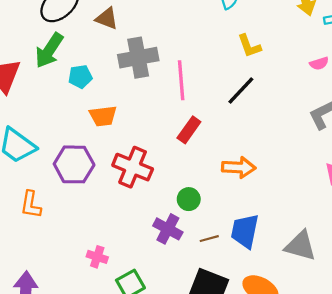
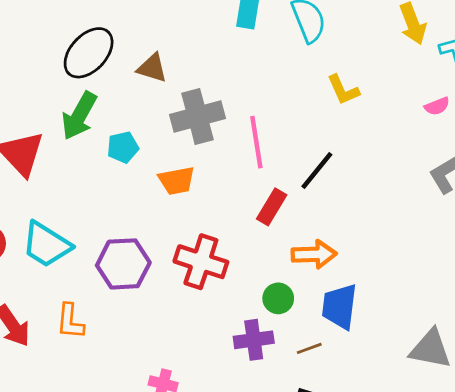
black line: (241, 90) -> (317, 170), moved
orange trapezoid: (103, 116) -> (177, 181), moved
orange arrow: (239, 167) -> (314, 254), moved
purple cross: (168, 229) -> (254, 340), turned -32
blue trapezoid: (245, 231) -> (340, 306), moved

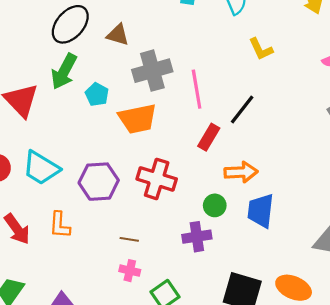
cyan pentagon: (123, 147) -> (97, 94), turned -30
orange trapezoid: (177, 181) -> (138, 119), size x1.4
brown line: (309, 348) -> (129, 239), moved, turned 30

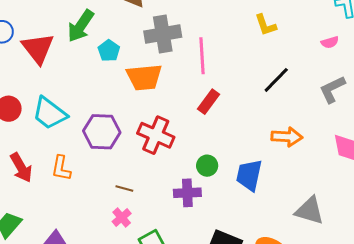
black line: (242, 109) -> (276, 80), moved
orange arrow: (241, 172) -> (287, 137), moved
pink cross: (130, 271) -> (122, 218), turned 30

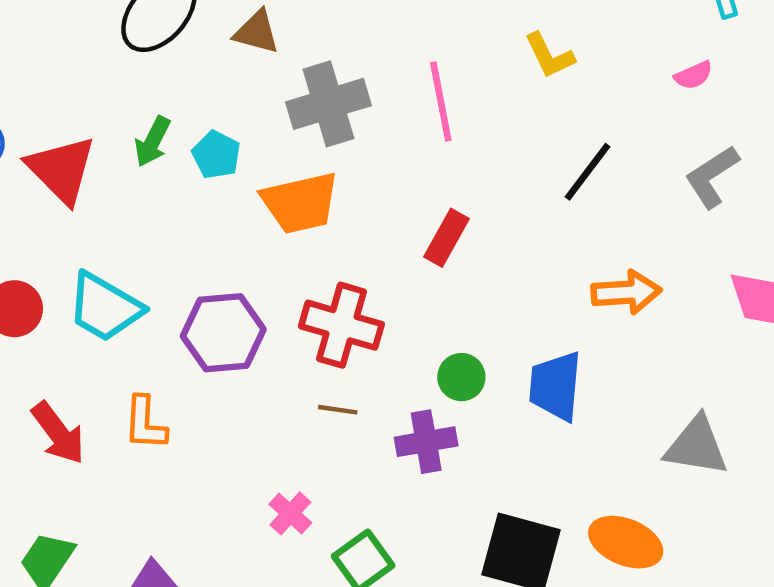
green arrow: (81, 26) -> (153, 142), moved, size x0.7
pink line: (202, 56) -> (441, 102), moved
brown line: (124, 188) -> (338, 410), moved

